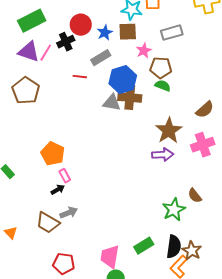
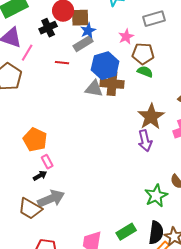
brown square: (128, 32) -> (80, 18), moved
blue star: (105, 33) -> (88, 31), moved
pink line: (46, 53) -> (27, 53), moved
purple arrow: (163, 155) -> (145, 141), turned 80
gray arrow: (69, 213) -> (51, 199), size x1.5

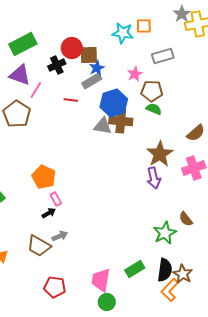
gray arrow: (51, 199) -> (60, 236), size x0.6

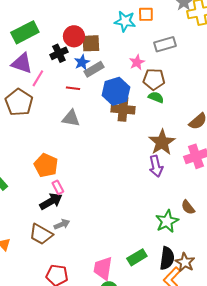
blue star: (97, 68) -> (82, 62), moved
gray triangle: (103, 126) -> (71, 118), moved
black arrow: (49, 213) -> (51, 201), size x1.6

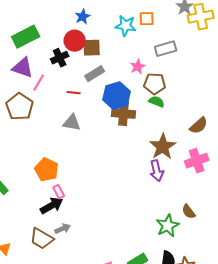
blue star: (82, 62) -> (83, 17), moved

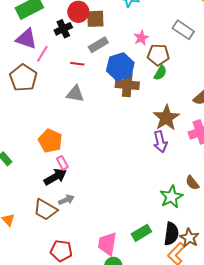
gray rectangle: (166, 49) -> (183, 30), moved, turned 50
green semicircle: (157, 102) -> (160, 73), turned 98

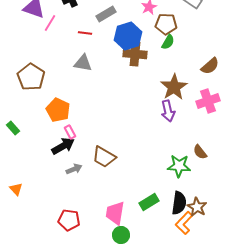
brown pentagon: (23, 78) -> (31, 77), moved
green star: (171, 197) -> (179, 166), turned 30
brown trapezoid: (45, 210) -> (104, 157), moved

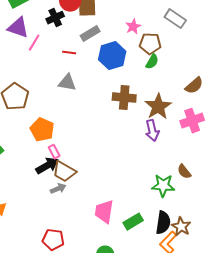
brown cross: (135, 54) -> (124, 98), moved
brown trapezoid: (104, 157) -> (64, 172), moved
pink trapezoid: (115, 213) -> (104, 212), moved

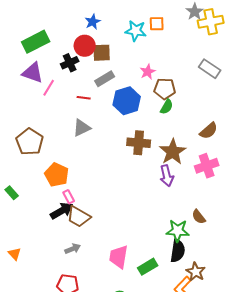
gray rectangle: (175, 19) -> (210, 69), moved
gray triangle: (67, 83) -> (82, 128), turned -36
gray arrow: (58, 189) -> (73, 249), moved
black semicircle: (163, 223) -> (178, 251), moved

